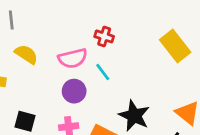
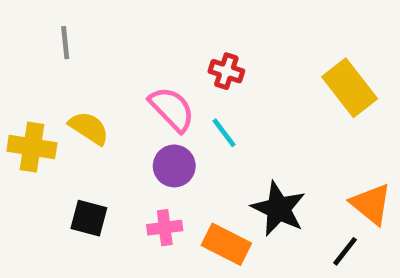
yellow semicircle: (26, 54) -> (89, 128), moved
pink semicircle: (73, 58) -> (172, 109), turned -120

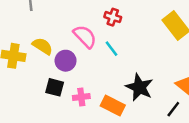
purple circle: (174, 166) -> (66, 61), moved
black square: (89, 218) -> (55, 87), moved

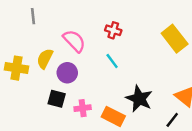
pink semicircle: (85, 36) -> (74, 41), moved
yellow semicircle: (43, 46) -> (45, 59), turned -96

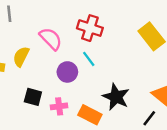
red cross: (113, 30) -> (90, 28), size x1.5
purple circle: (67, 73) -> (67, 72), moved

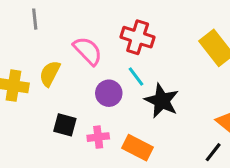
black star: (116, 97) -> (162, 101), moved

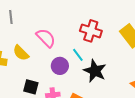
red cross: (138, 37) -> (91, 31), moved
yellow semicircle: (50, 74) -> (21, 53), turned -72

